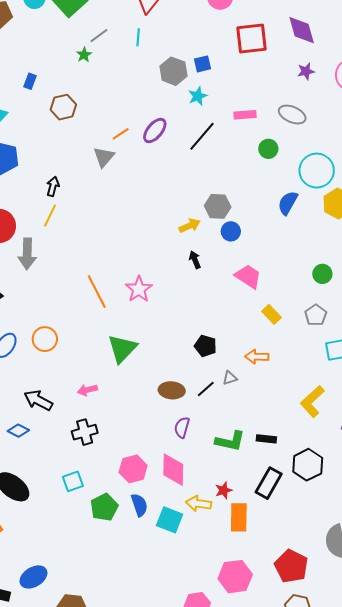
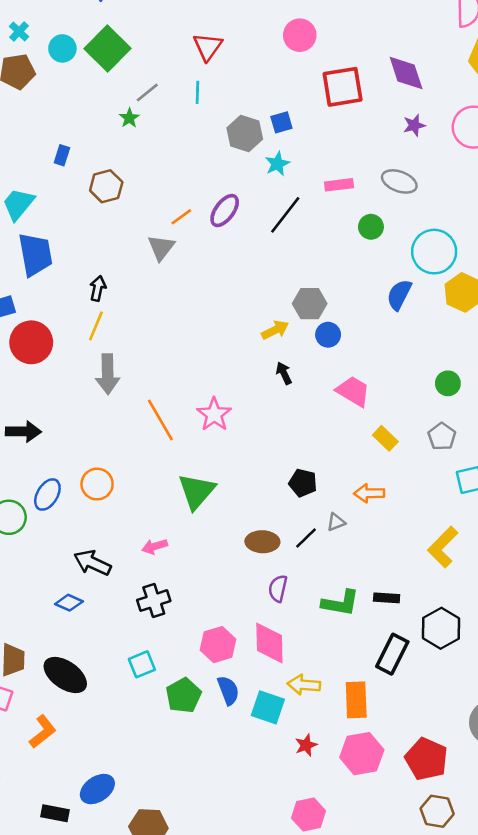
gray arrow: (27, 254) -> (108, 374), moved
red star: (224, 490) -> (306, 745), moved
pink hexagon: (235, 577) -> (362, 754), moved

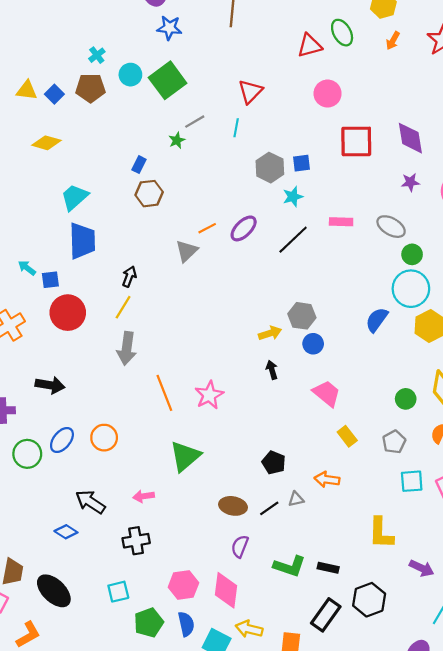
blue rectangle: (62, 155) -> (139, 165), moved
green circle: (371, 227) -> (412, 254), moved
yellow L-shape: (443, 547) -> (381, 533), turned -52

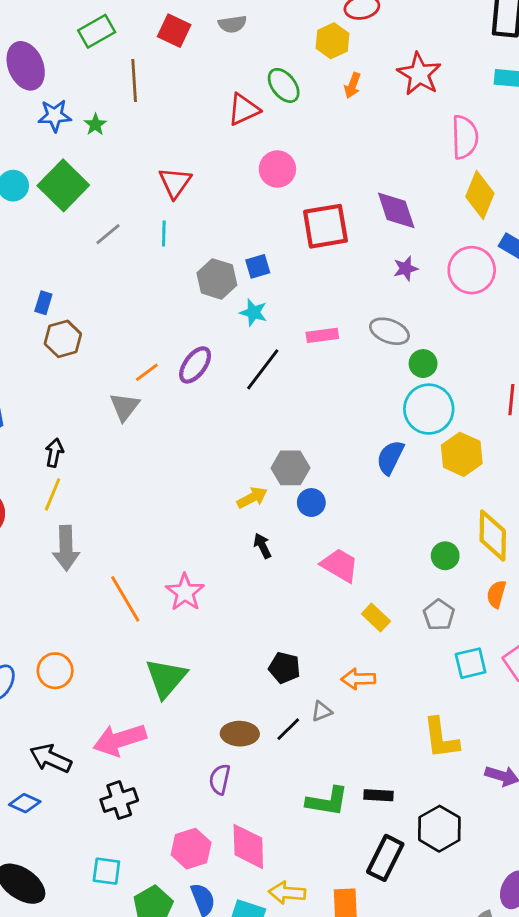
green star: (177, 140) -> (95, 125), moved
cyan star: (293, 197) -> (253, 313), turned -30
pink arrow: (144, 496) -> (120, 740), size x1.8
purple semicircle: (240, 546) -> (220, 779), moved
cyan square: (118, 592) -> (106, 871), turned 30

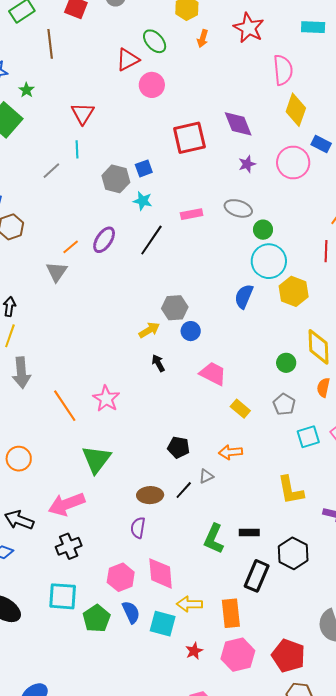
green star: (95, 125) -> (27, 90), moved
pink circle: (277, 169) -> (152, 85), moved
gray line: (108, 234) -> (51, 171), moved
green L-shape: (327, 801) -> (214, 539), turned 108
cyan square: (106, 871) -> (63, 596), size x1.4

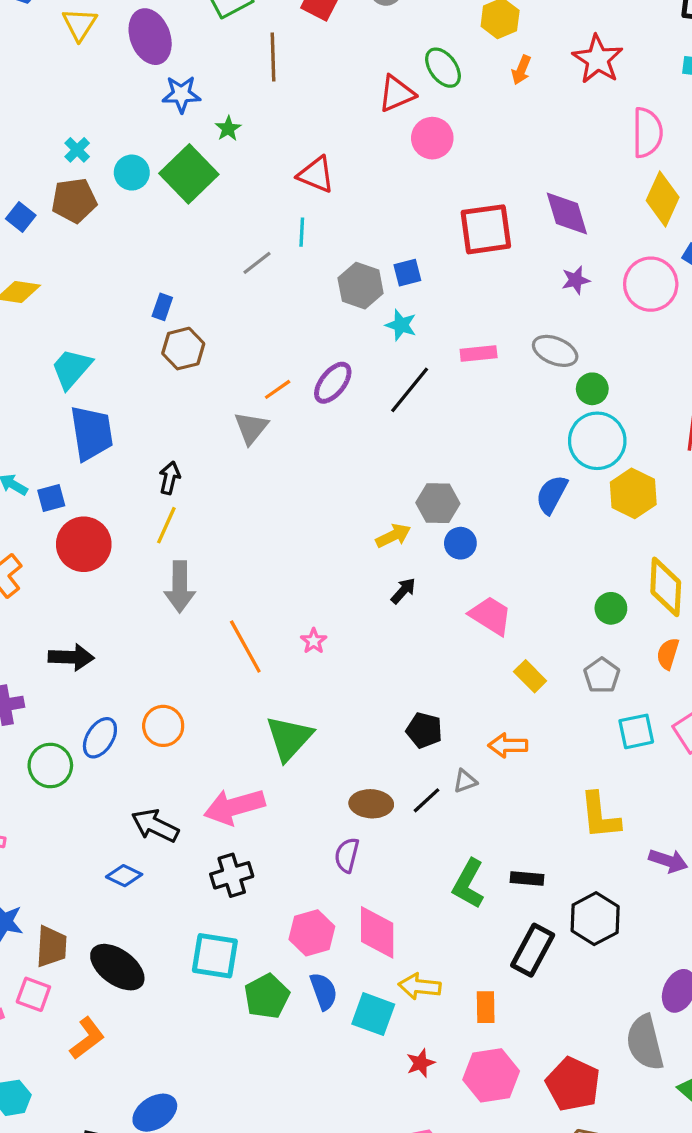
red triangle: (83, 113) -> (316, 175), turned -45
black arrow: (158, 363) -> (403, 591), turned 66
pink star: (106, 399) -> (314, 641), size x0.6
orange rectangle: (231, 613) -> (486, 1007), size x0.7

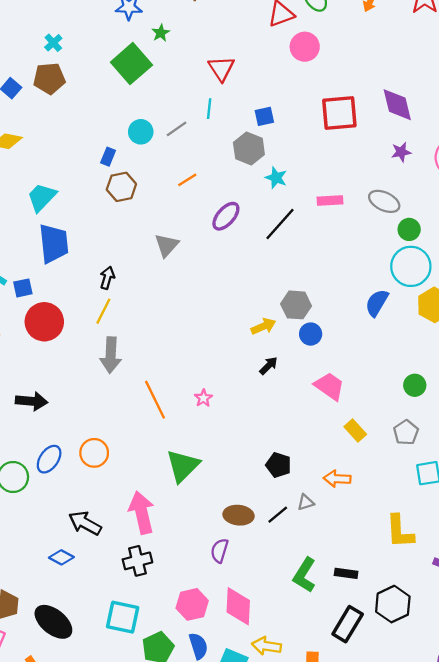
cyan circle: (132, 173) -> (141, 132), moved
red triangle: (316, 175) -> (221, 68), turned 32
blue square: (407, 273) -> (264, 116), moved
orange line: (278, 389) -> (187, 180), moved
pink arrow: (234, 807) -> (142, 512), turned 90

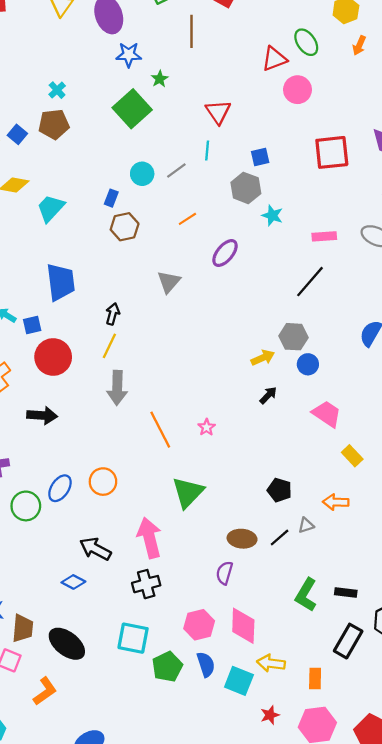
cyan trapezoid: (42, 197) -> (51, 208), moved
black line: (280, 224) -> (310, 282), moved
black arrow: (32, 401) -> (42, 415), moved

